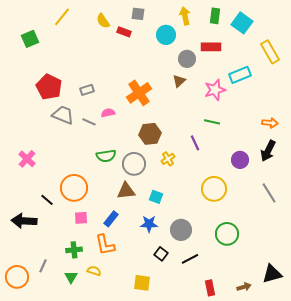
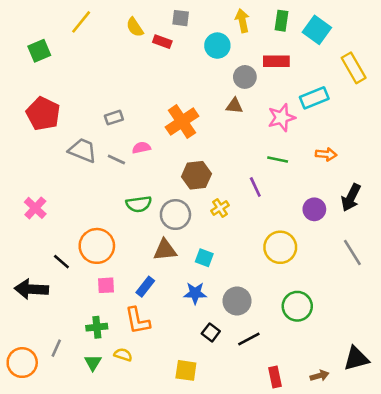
brown triangle: (179, 81) -> (234, 106), turned 48
red pentagon: (49, 87) -> (43, 114), moved
orange arrow: (270, 123) -> (326, 154), moved

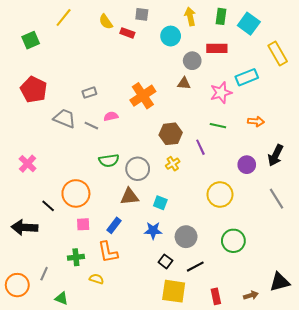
brown hexagon: (196, 175) -> (171, 134), moved
green triangle: (93, 363) -> (62, 298), moved, turned -40
yellow square: (186, 370) -> (174, 291), moved, size x1.4

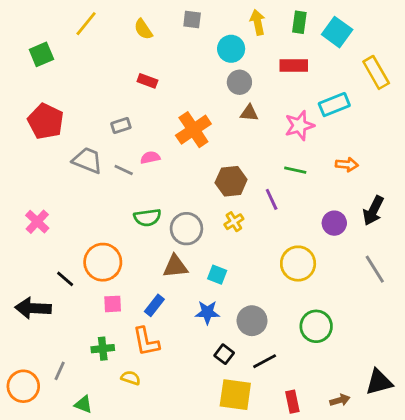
red rectangle: (127, 33) -> (147, 81), moved
gray circle: (192, 61) -> (239, 82), moved

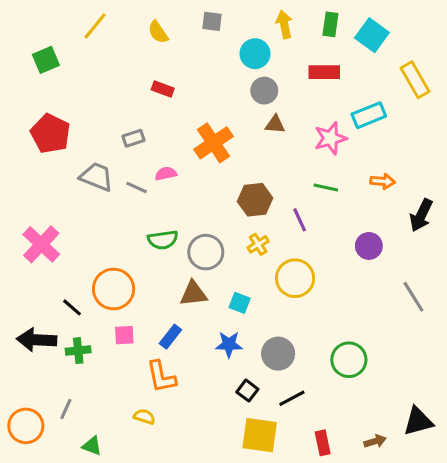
black arrow: (373, 211) -> (421, 215), moved
pink cross: (37, 222) -> (41, 244), size x1.4
yellow circle: (298, 264) -> (295, 278), moved
green cross: (103, 349) -> (78, 351), moved

